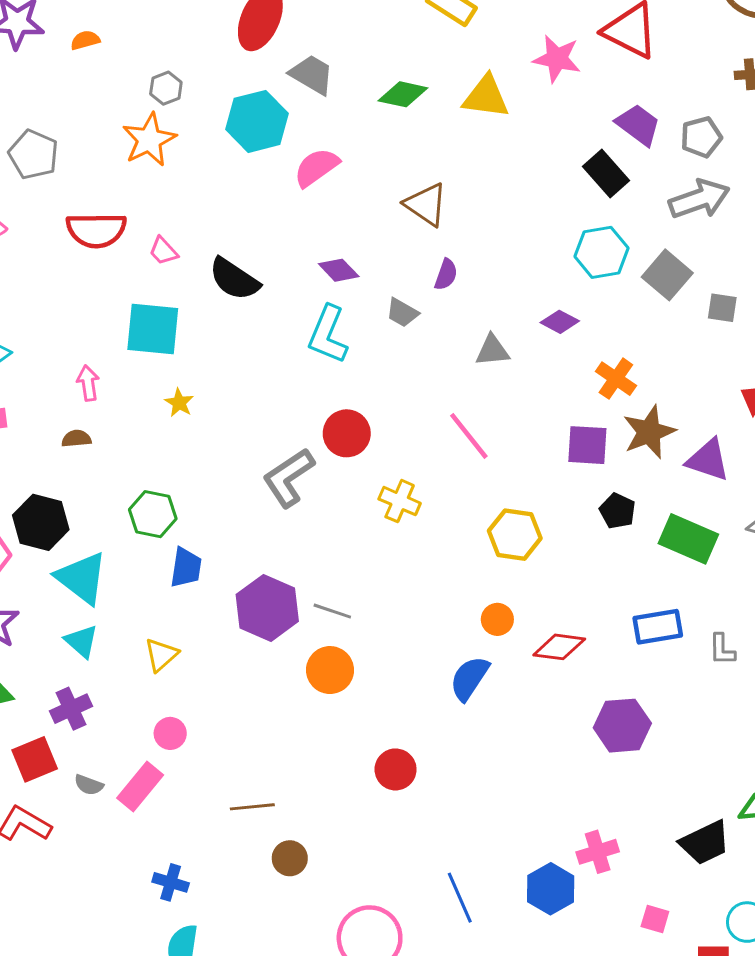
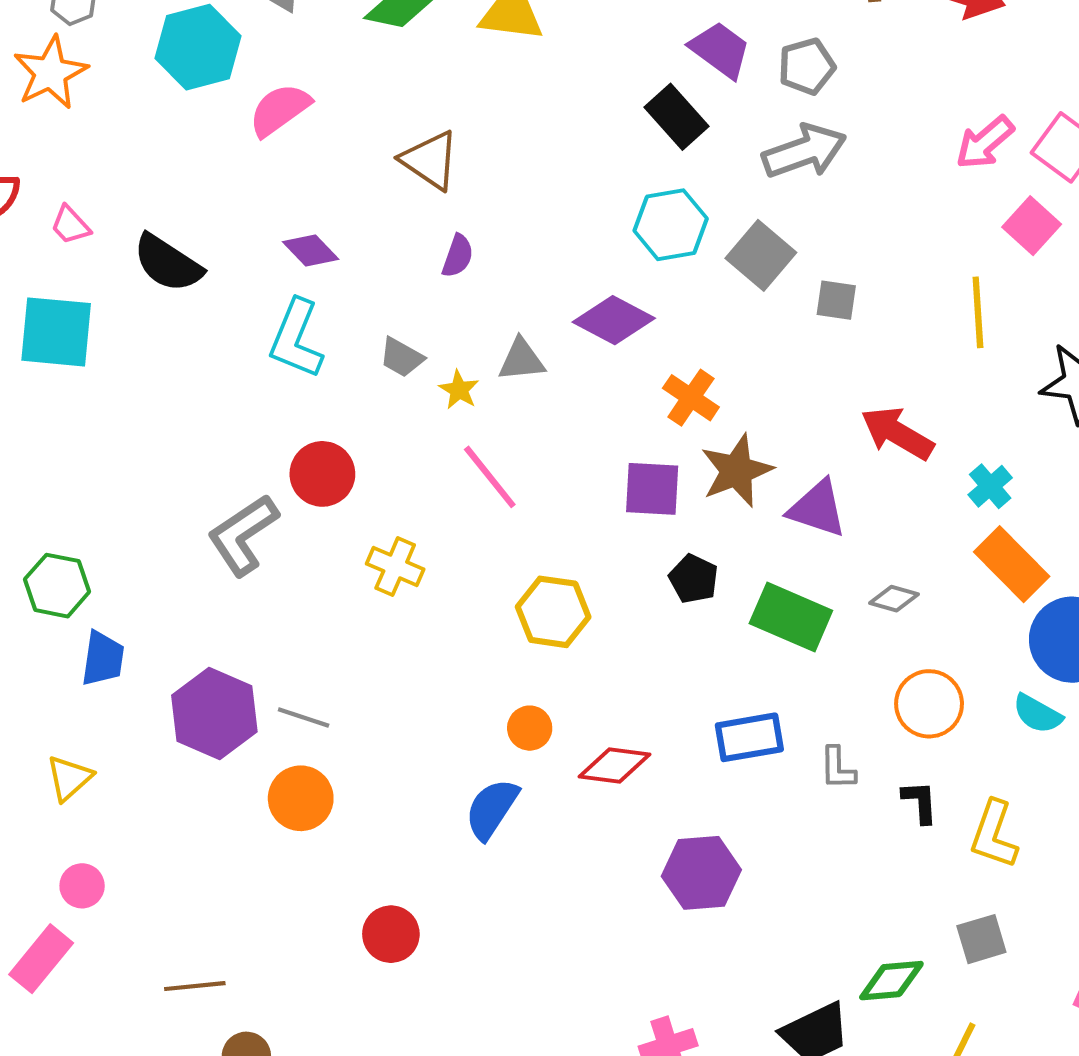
gray trapezoid: (402, 313) -> (402, 357), moved
purple diamond: (560, 322) -> (614, 320), size x1.5
yellow star: (179, 403) -> (459, 390), moved

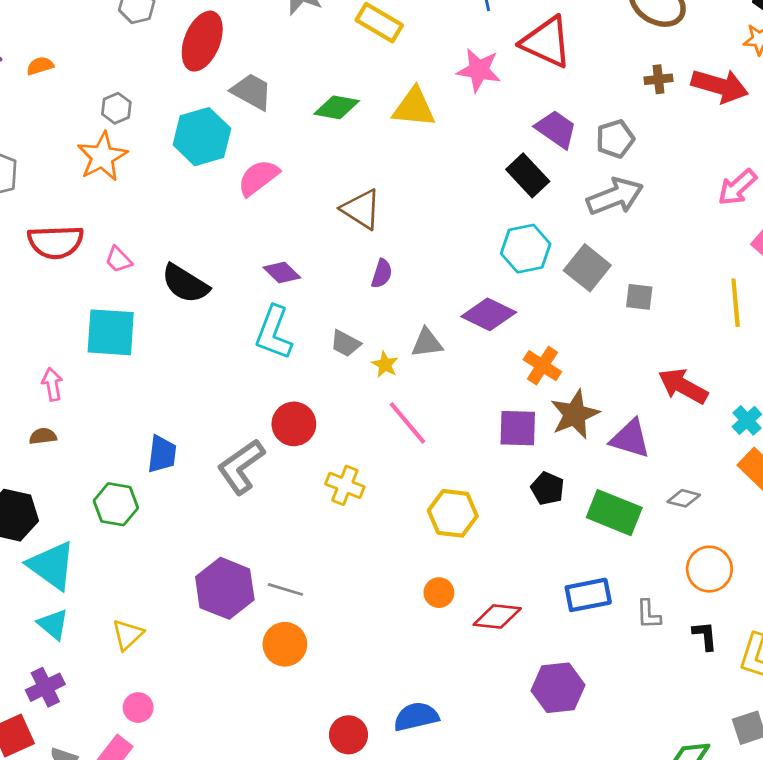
blue trapezoid: (103, 659) -> (162, 454), moved
blue semicircle: (492, 809) -> (416, 717), moved, turned 45

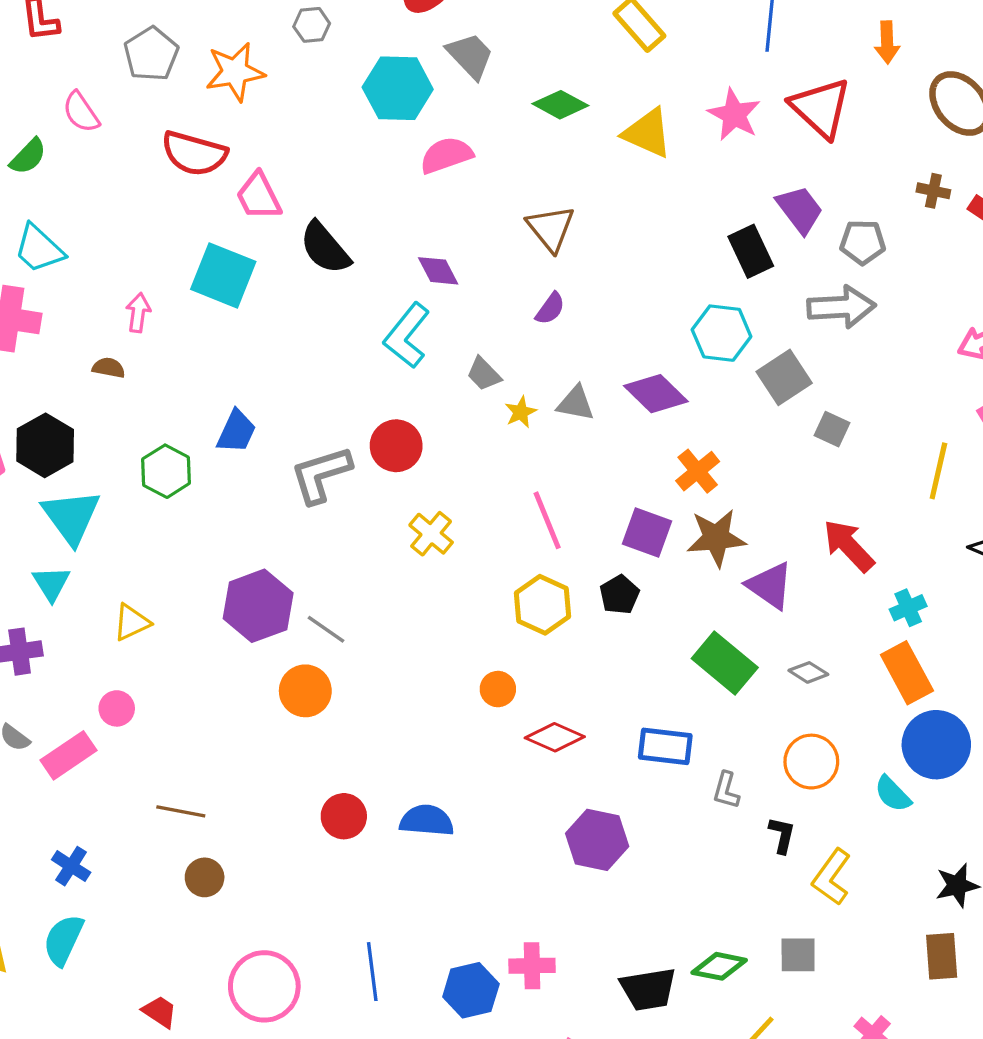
orange star: (102, 157) -> (235, 72), moved
pink trapezoid: (119, 260) -> (259, 196), size x1.5
pink line: (407, 423) -> (547, 520), moved
black pentagon: (548, 488) -> (619, 595), moved

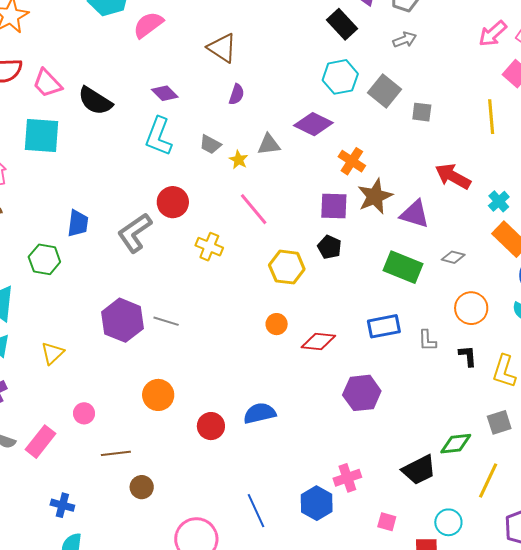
gray arrow: (841, 307) -> (405, 40), size x0.6
pink line: (547, 520) -> (254, 209), moved
orange circle: (305, 691) -> (158, 395), moved
pink circle: (117, 708) -> (84, 413), moved

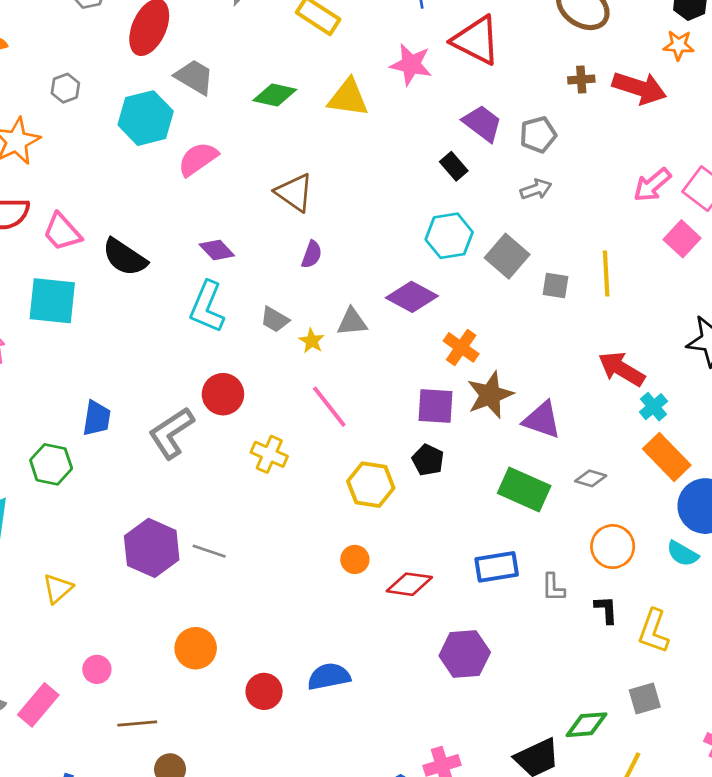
black rectangle: (342, 24) -> (454, 166), size x0.7
yellow line: (491, 117) -> (606, 273), moved
red arrow: (453, 176) -> (622, 369), moved

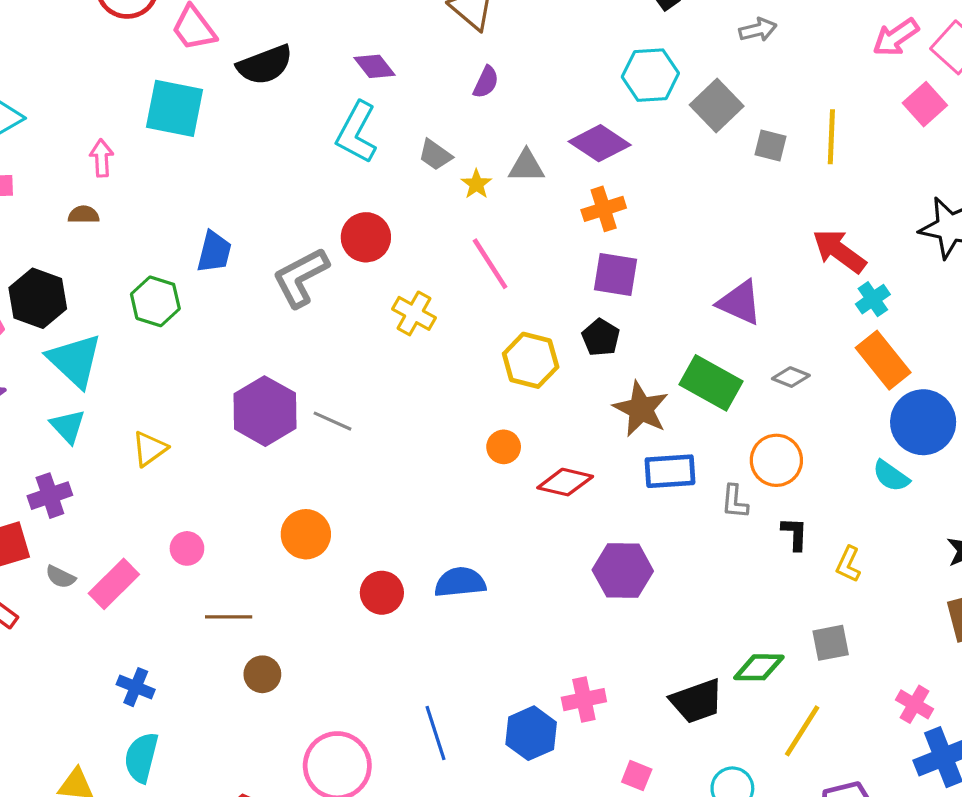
black semicircle: (125, 257) -> (265, 65), turned -60
orange cross: (461, 347) -> (604, 209), moved, turned 32
brown star: (490, 395) -> (641, 409), moved, turned -30
orange circle: (613, 547) -> (776, 460), moved
yellow L-shape: (654, 631) -> (848, 564), size x0.7

